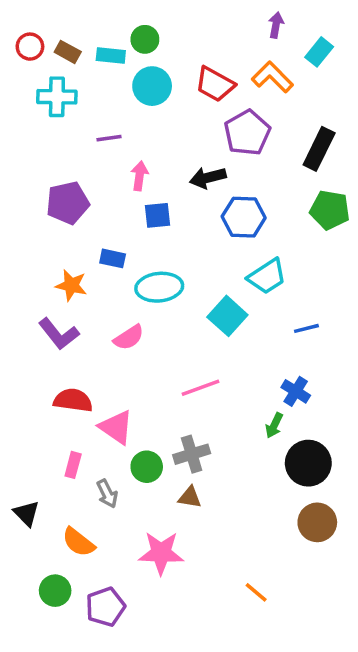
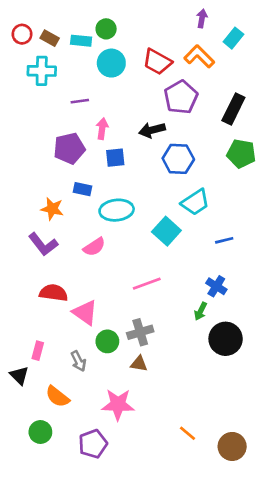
purple pentagon: (68, 203) -> (69, 148), moved
pink rectangle: (73, 465) -> (38, 351), moved
brown circle: (317, 522) -> (232, 446), moved
purple pentagon: (105, 607) -> (93, 444), moved

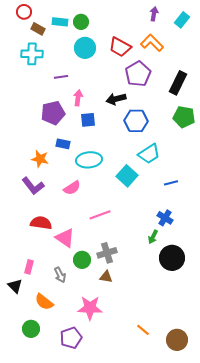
red circle: (22, 34) -> (24, 12), moved
cyan rectangle: (233, 38) -> (182, 20), moved
cyan rectangle: (81, 41) -> (60, 22), moved
pink line: (147, 284) -> (100, 215), moved

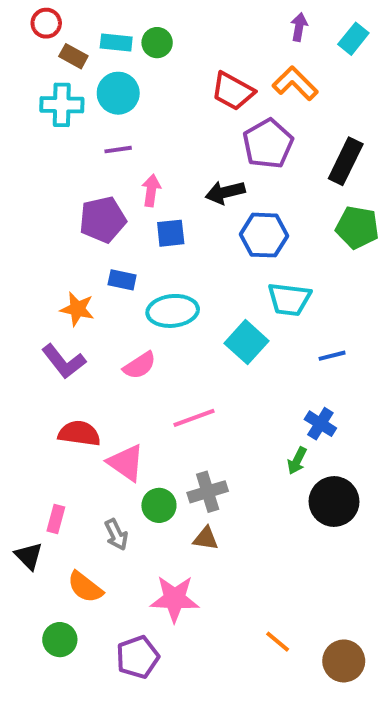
cyan circle: (85, 48) -> (118, 93), moved
cyan trapezoid: (149, 154) -> (289, 299), turned 40

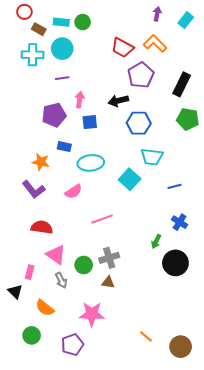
blue cross: (320, 424) -> (180, 222), moved
pink triangle: (126, 463) -> (56, 255), moved

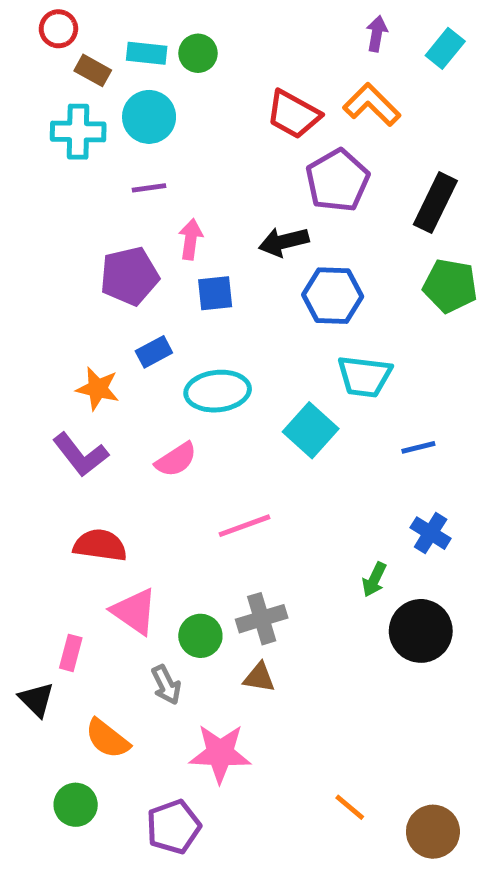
blue rectangle: (64, 147) -> (154, 352), turned -40
gray arrow: (61, 280) -> (166, 685), moved

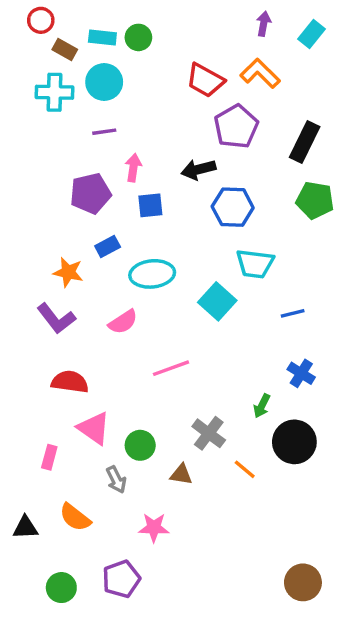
gray cross: (262, 619) -> (209, 433), moved, turned -36
black triangle: (36, 699) -> (25, 528), moved, turned -48
pink star: (220, 753) -> (154, 528), size x0.7
green circle: (76, 805) -> (61, 588), moved
orange line: (350, 807) -> (245, 469), moved

